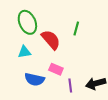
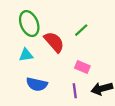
green line: (76, 28) -> (81, 30), turned 32
pink rectangle: (56, 69) -> (82, 67), moved

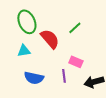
purple line: (75, 91) -> (64, 76), moved

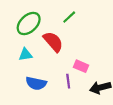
green ellipse: (27, 22) -> (29, 23), turned 70
green line: (75, 28) -> (69, 17), moved

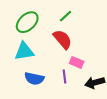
red semicircle: (53, 42) -> (62, 39), moved
cyan triangle: (25, 54) -> (24, 51), size x1.5

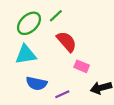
green line: (66, 16) -> (56, 16), moved
purple line: (64, 77) -> (62, 94), moved, turned 72

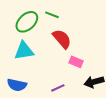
green line: (56, 16) -> (52, 15), turned 64
blue semicircle: (36, 84) -> (17, 85), moved

